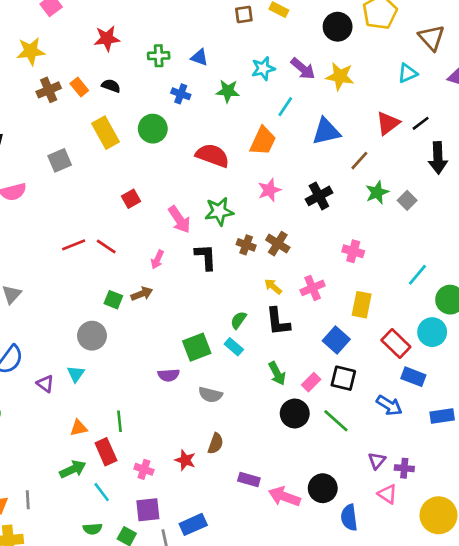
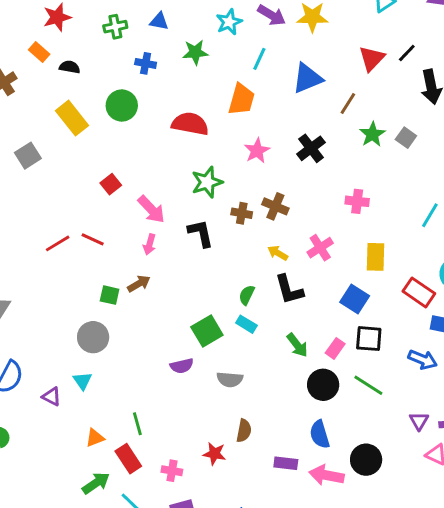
orange rectangle: (79, 87) -> (39, 52), moved
pink arrow: (179, 220) -> (151, 209), moved
blue semicircle: (349, 517) -> (320, 434), moved

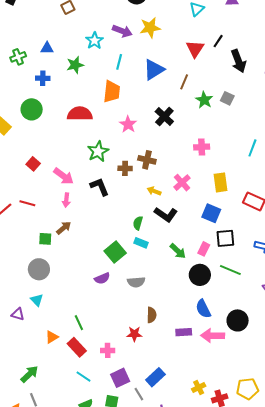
black L-shape: (289, 290) -> (166, 214), turned -30
green arrow: (96, 483) -> (29, 374), moved

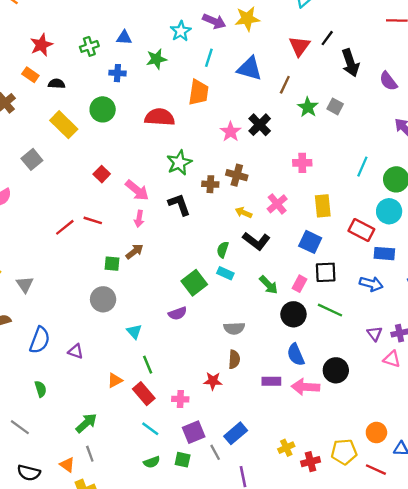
blue triangle: (154, 70) -> (250, 69), turned 45
pink star: (128, 124) -> (231, 132), moved
gray semicircle: (136, 282) -> (234, 328), moved
cyan triangle: (37, 300) -> (134, 332), moved

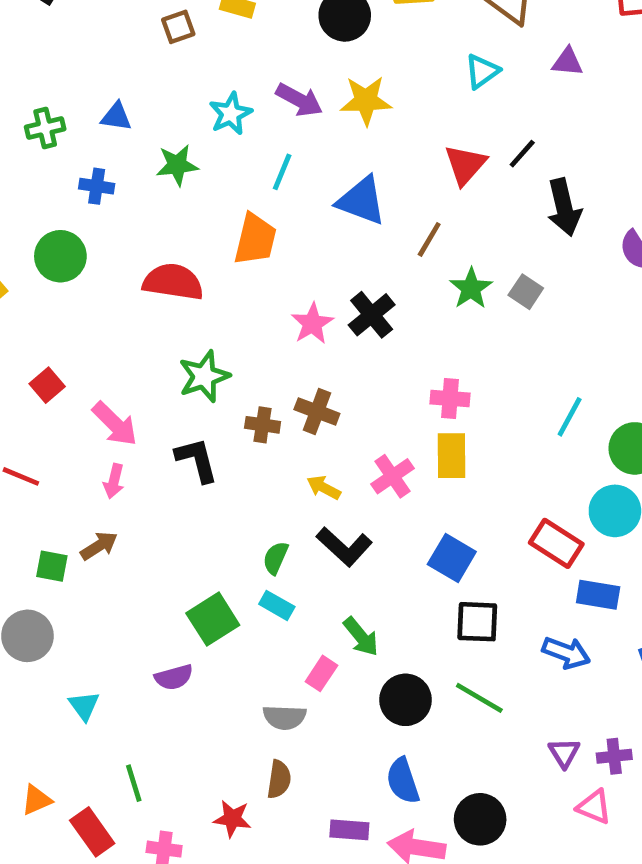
yellow rectangle: (323, 206) -> (452, 456), moved
pink rectangle: (300, 284) -> (321, 673), moved
green line: (148, 365) -> (134, 783), moved

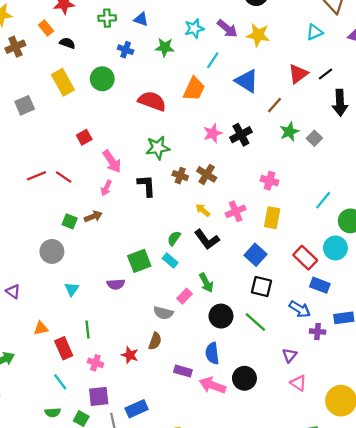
yellow rectangle: (452, 456) -> (272, 218), moved
purple cross: (614, 756) -> (318, 332), moved

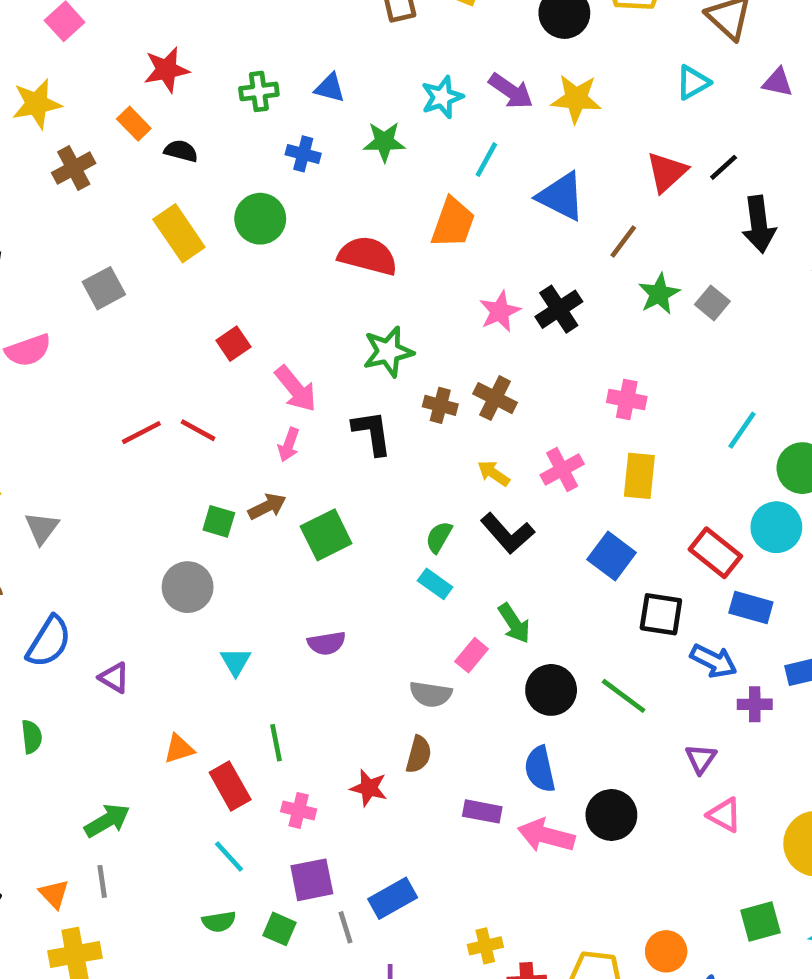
green square: (139, 261) -> (326, 535), moved
black square: (261, 287) -> (661, 614), moved

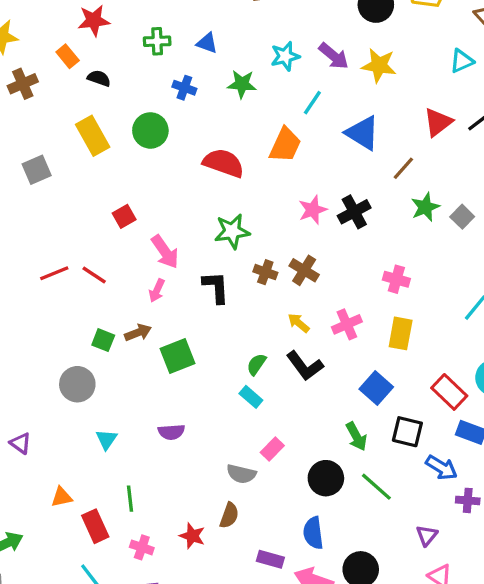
green arrow: (514, 623) -> (356, 436), moved

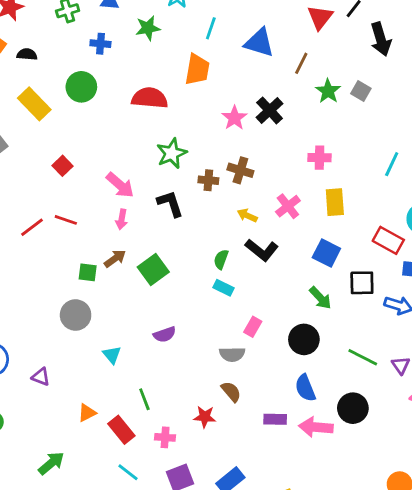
red square: (124, 216) -> (62, 166), moved
green line: (376, 487) -> (363, 357), moved
brown semicircle: (229, 515) -> (231, 392), turned -45

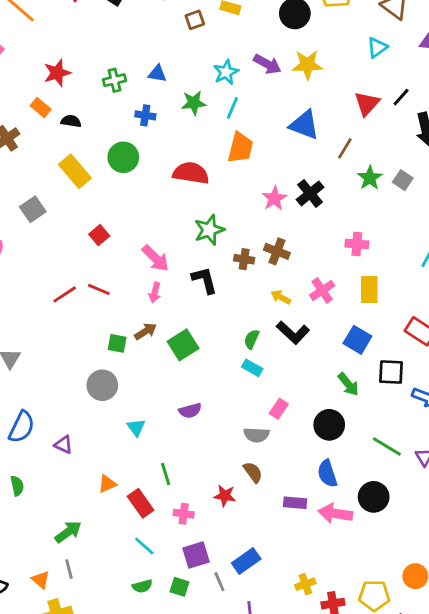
cyan line: (211, 28) -> (232, 108), moved

